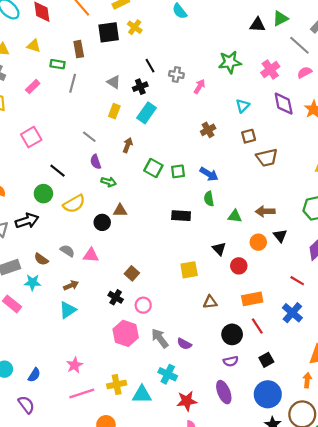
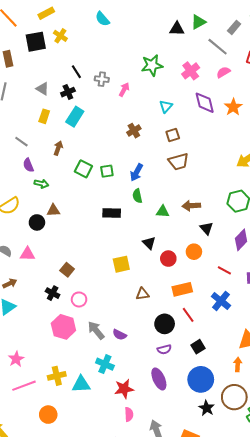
brown trapezoid: (267, 158) -> (179, 162), moved
blue arrow: (209, 174) -> (137, 172), turned 90
orange circle: (258, 242) -> (194, 252), moved

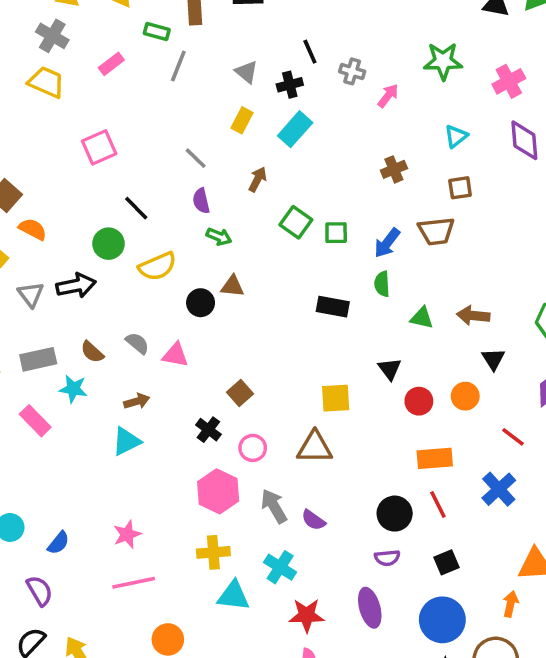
brown trapezoid: (179, 162) -> (436, 231), moved
brown triangle: (142, 294) -> (315, 447), moved, size x1.5
yellow cross: (57, 376) -> (213, 552), moved

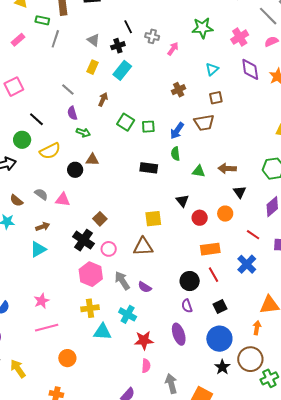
black cross: (208, 430) -> (83, 240), size x1.5
purple semicircle: (387, 558) -> (187, 306), turned 80

